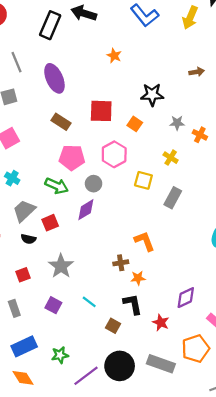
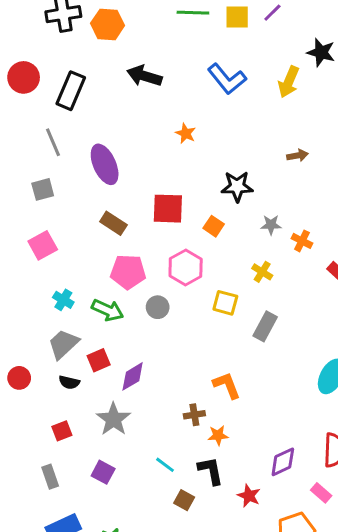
black rectangle: (50, 25) -> (71, 91), moved
cyan cross: (12, 178) -> (63, 300), moved
purple diamond: (86, 210) -> (133, 376), moved
cyan line: (89, 302) -> (165, 465), moved

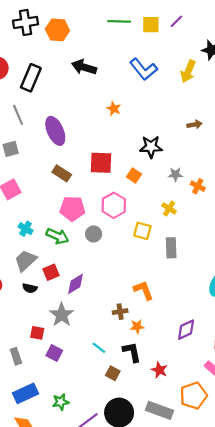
gray rectangle: (265, 326) -> (171, 248), turned -30
red square: (62, 431) -> (37, 333), moved, turned 32
purple diamond: (283, 462) -> (186, 330), moved

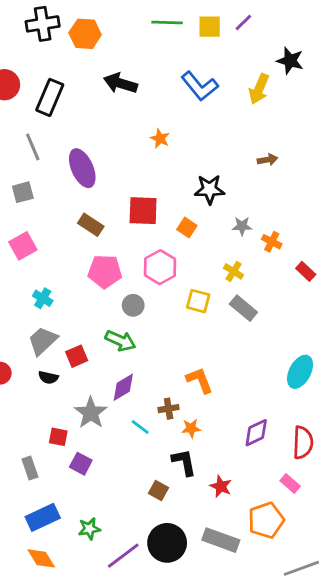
green arrow: (57, 236) -> (120, 341), moved
gray rectangle: (171, 248) -> (243, 308), moved, turned -48
purple diamond: (75, 284) -> (123, 387), moved
cyan line: (99, 348) -> (140, 427), moved

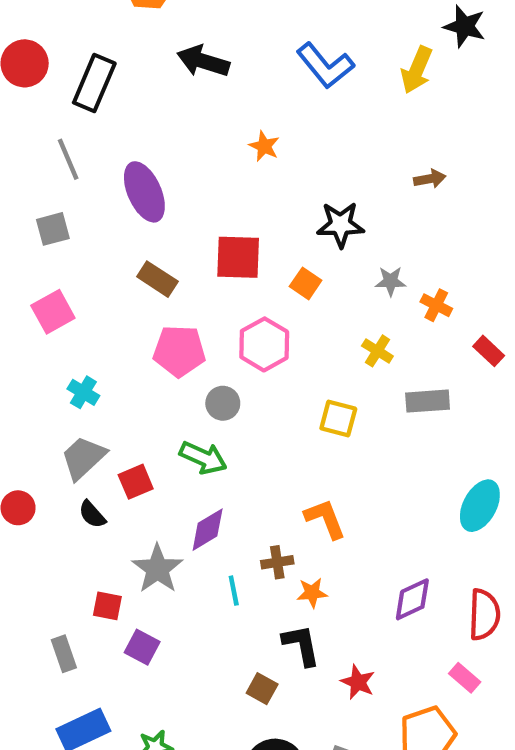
yellow square: (198, 301) -> (338, 418), moved
gray rectangle: (243, 308) -> (428, 401), moved, turned -44
black semicircle: (48, 377) -> (92, 514), turned 36
cyan line: (140, 427) -> (234, 591), turned 42

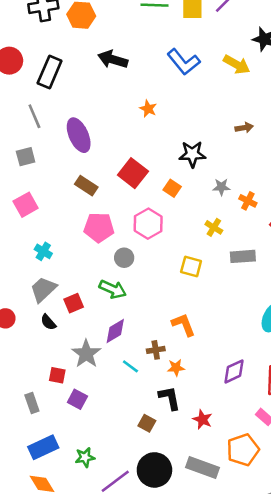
yellow arrow: (417, 70) -> (237, 64), turned -84
red square: (238, 257) -> (133, 173), turned 36
cyan line: (234, 591) -> (130, 366), turned -42

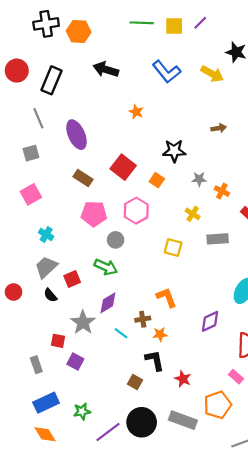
purple diamond: (234, 371) -> (210, 321), moved

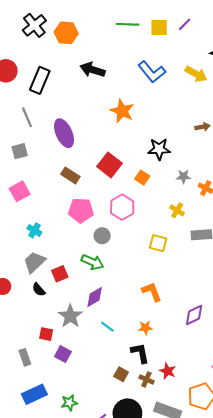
black cross: (46, 24) -> (34, 25), turned -30
orange star: (136, 112) -> (122, 111), size x1.6
brown cross: (143, 319) -> (146, 379), moved, turned 32

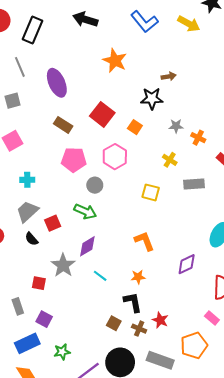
brown arrow: (202, 127) -> (169, 76), moved
cyan cross: (34, 230) -> (27, 180), turned -32
purple square: (63, 354) -> (44, 319), moved

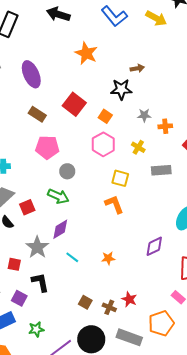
orange cross: (198, 138) -> (165, 126), turned -32
pink hexagon: (115, 157) -> (103, 144), moved
orange L-shape: (144, 241) -> (114, 204), moved
black L-shape: (133, 302) -> (40, 282), moved

